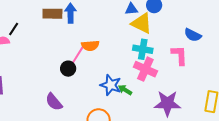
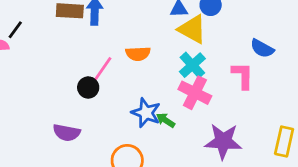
orange semicircle: (90, 46) -> (138, 54), moved
cyan cross: (143, 49) -> (192, 65), turned 36
purple semicircle: (54, 102) -> (67, 133), turned -42

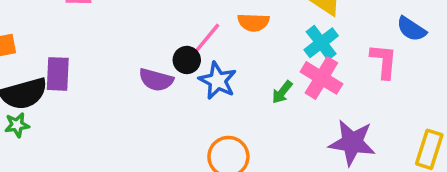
blue star: (146, 113) -> (218, 81), moved
green arrow: (166, 120) -> (282, 92), moved, turned -90
purple semicircle: (67, 133) -> (156, 80), moved

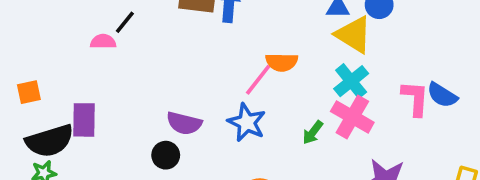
blue semicircle: (411, 29) -> (442, 95), moved
pink line: (207, 38) -> (258, 80), moved
black circle: (187, 60) -> (166, 155), moved

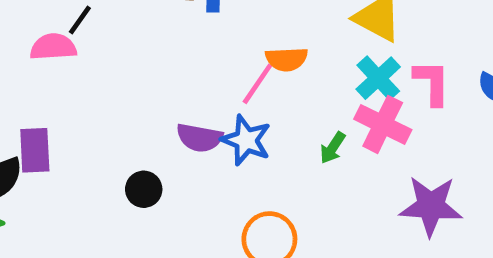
pink semicircle: (103, 42) -> (53, 47), size x1.4
pink L-shape: (415, 98) -> (432, 83), moved
purple semicircle: (184, 123) -> (199, 138), moved

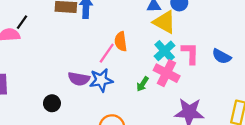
orange semicircle: (287, 59) -> (121, 42), turned 84
blue star: (246, 140) -> (101, 80), turned -30

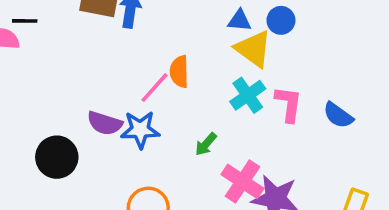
black line: (22, 22) -> (25, 21), turned 48
pink cross: (167, 73) -> (242, 181), moved
black circle: (52, 103) -> (57, 157), size x1.5

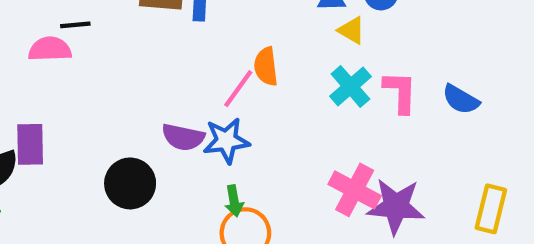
yellow triangle: (253, 49) -> (352, 30), size x0.6
green arrow: (206, 144) -> (234, 201), moved, turned -45

